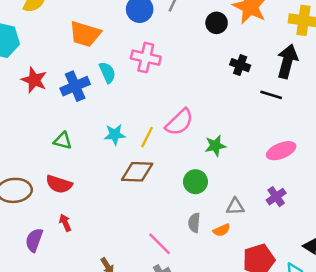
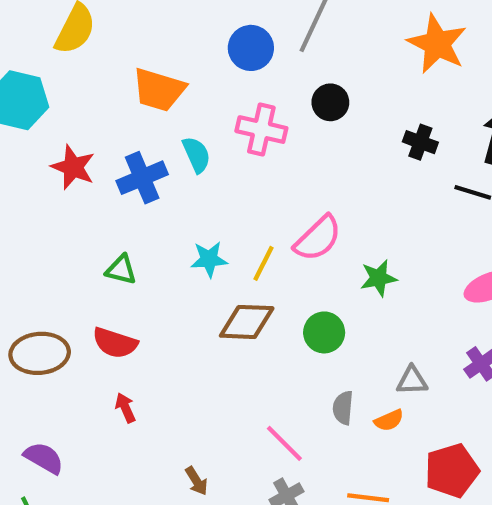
black circle: (217, 23) -> (330, 102), moved
green circle: (195, 182) -> (324, 332), moved
purple semicircle: (34, 240) -> (44, 458), moved, turned 100

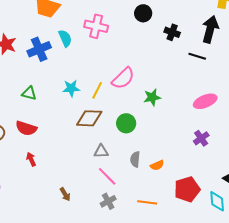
black circle: (330, 102) -> (143, 13), moved
gray triangle: (412, 381) -> (101, 151), moved

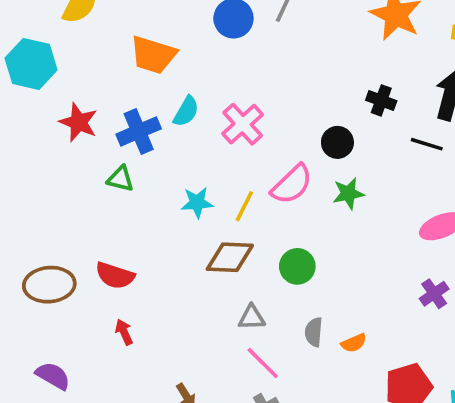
black circle: (143, 13) -> (337, 142), moved
pink cross: (96, 26) -> (243, 124), moved, turned 35
cyan semicircle: (65, 38) -> (186, 111), turned 54
green triangle: (29, 93) -> (120, 179), moved
green star: (152, 97) -> (348, 193), moved

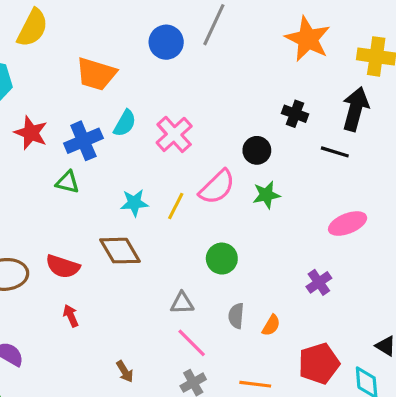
brown diamond: (230, 257) -> (120, 251), moved, turned 57
purple cross: (434, 294) -> (319, 282), moved
orange semicircle: (354, 343) -> (271, 325), turned -35

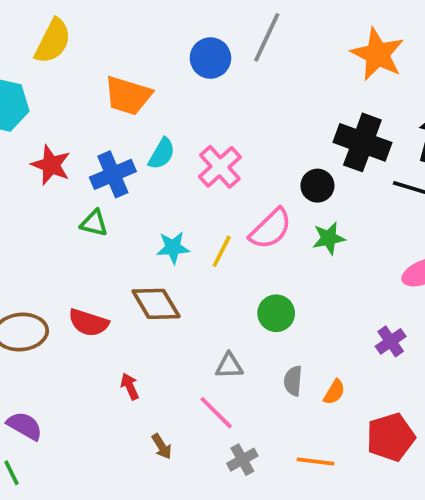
black cross: (295, 114) -> (362, 142), size x1.8
red arrow: (71, 316) -> (130, 386), moved
pink line: (192, 343) -> (216, 413), moved

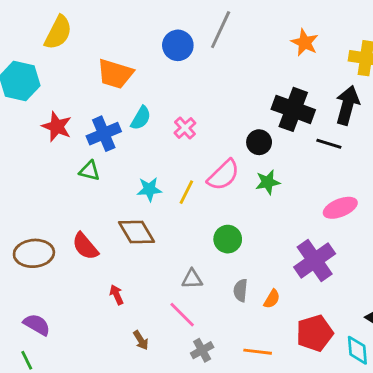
orange star: (377, 54) -> (305, 42), size x0.7
pink cross: (220, 167) -> (185, 128), size x0.7
red semicircle: (88, 323) -> (85, 246), turned 32
purple cross: (391, 341) -> (315, 260), size x1.8

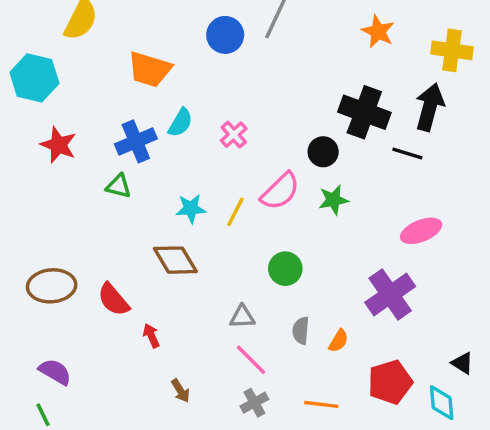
red star: (57, 127) -> (58, 145), moved
red semicircle: (85, 246) -> (113, 300), moved
pink line: (182, 315) -> (251, 360), moved

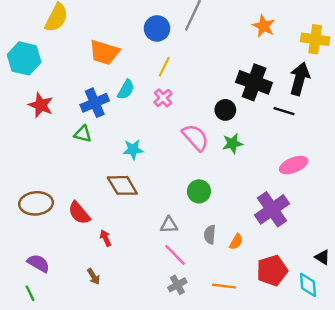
pink semicircle: (280, 191) -> (195, 137), turned -88
yellow line: (235, 212) -> (164, 67), moved
brown arrow: (180, 391) -> (94, 276), moved

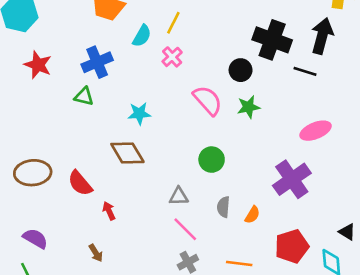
cyan semicircle: (126, 90) -> (142, 36), moved

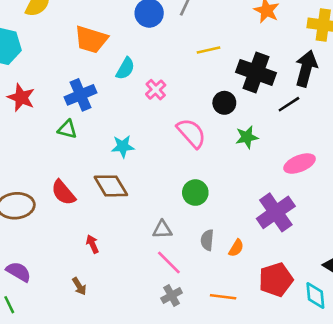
yellow line: (173, 23) -> (208, 50), moved, turned 50
black line: (305, 71) -> (289, 104), turned -50
green star: (248, 107) -> (247, 137), moved
red semicircle: (80, 183) -> (63, 193), moved

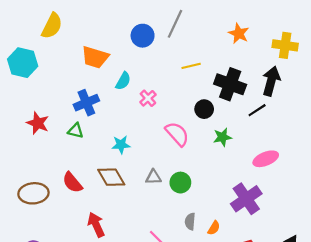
red star: (21, 98) -> (38, 123), moved
gray triangle: (162, 229) -> (153, 177), moved
red arrow: (92, 244) -> (96, 225), size x1.6

